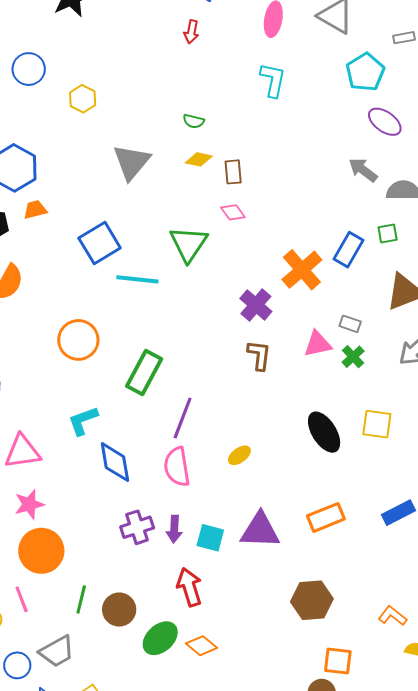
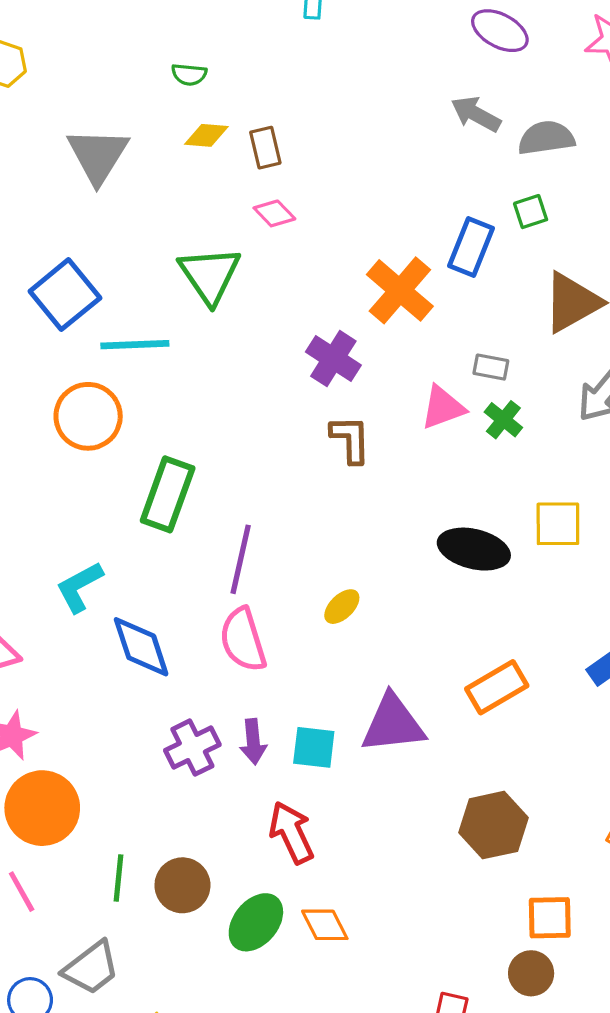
orange circle: (78, 340) -> (88, 416), moved
black ellipse: (324, 432) -> (474, 549), turned -36
orange diamond: (202, 646) -> (325, 925), turned 32

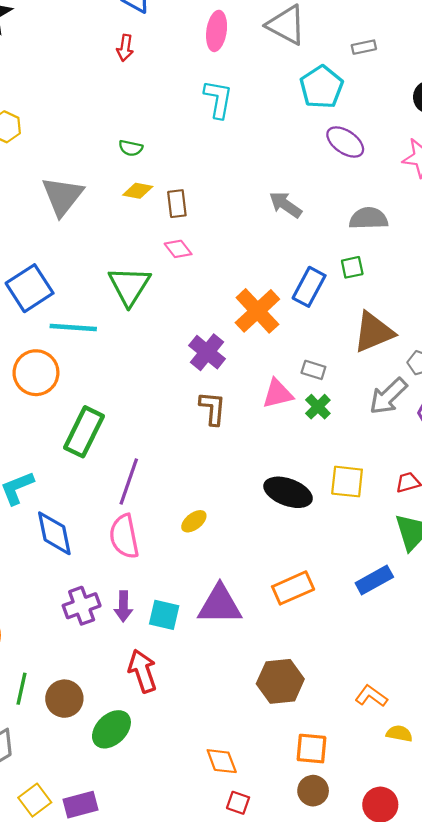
gray arrow: (476, 114) -> (285, 205), moved
orange diamond: (325, 925) -> (222, 761), moved
brown circle: (531, 973) -> (313, 791), moved

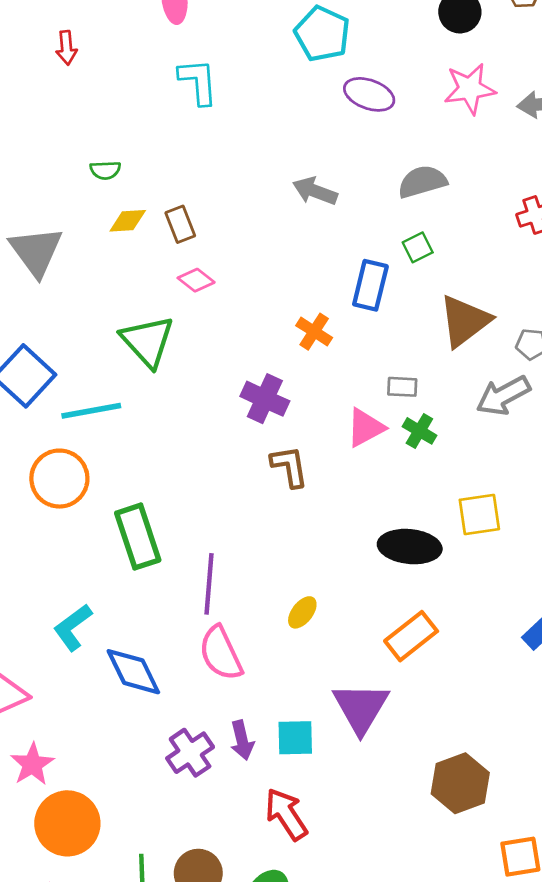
orange cross: (257, 311) -> (314, 332), size x0.6
gray arrow: (388, 396) -> (503, 396), turned 30
green rectangle: (84, 432) -> (138, 537), turned -30
orange rectangle: (293, 588) -> (411, 636), moved
purple triangle: (220, 605) -> (361, 708), turned -45

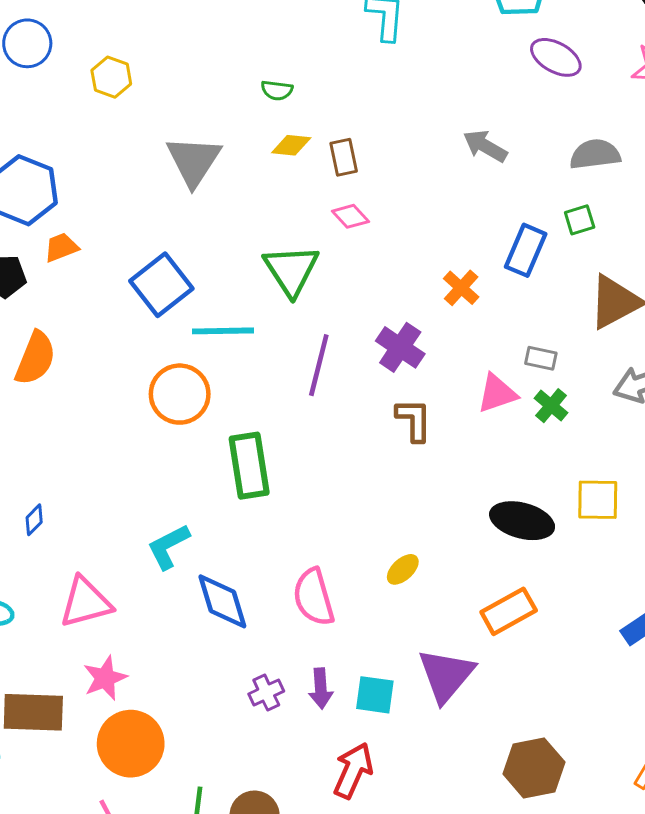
purple line: (209, 584) -> (319, 365), moved
purple cross: (190, 753) -> (266, 692), size x0.7
red arrow: (286, 814) -> (353, 770), turned 48

